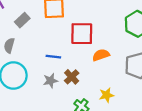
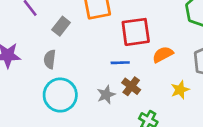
blue line: (53, 57) -> (120, 63), moved
yellow star: (107, 95) -> (180, 90), moved

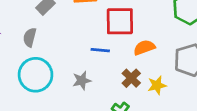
brown cross: (131, 86) -> (131, 78), moved

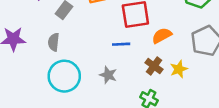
gray star: (82, 80) -> (108, 75), turned -30

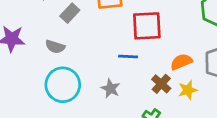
orange semicircle: (162, 36) -> (181, 62), moved
gray semicircle: (54, 42) -> (55, 47), turned -84

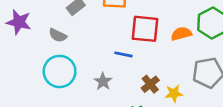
orange semicircle: (181, 62) -> (181, 34), moved

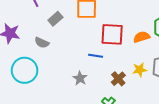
cyan circle: (60, 71) -> (25, 70), moved
yellow star: (174, 93) -> (140, 70), moved

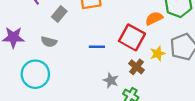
red square: (112, 34) -> (132, 37), moved, turned 35
blue line: (96, 56) -> (97, 47), moved
gray star: (80, 78) -> (111, 80), moved

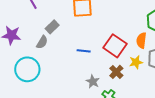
gray rectangle: (59, 14) -> (52, 27), moved
orange semicircle: (154, 18) -> (141, 40), moved, turned -63
gray semicircle: (49, 42) -> (42, 42), turned -80

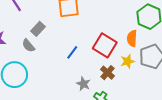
gray semicircle: (42, 42) -> (28, 45), turned 112
blue line: (84, 51) -> (72, 52), turned -56

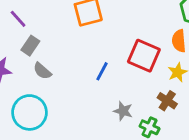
gray rectangle: (38, 29) -> (30, 46), moved
brown cross: (108, 73) -> (167, 101), moved

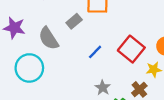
gray rectangle: (30, 46) -> (74, 21), moved
gray semicircle: (42, 71) -> (49, 38), size x1.5

